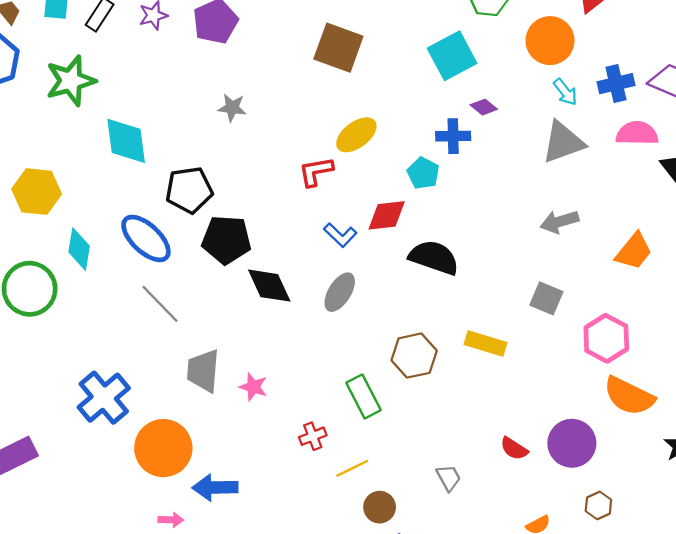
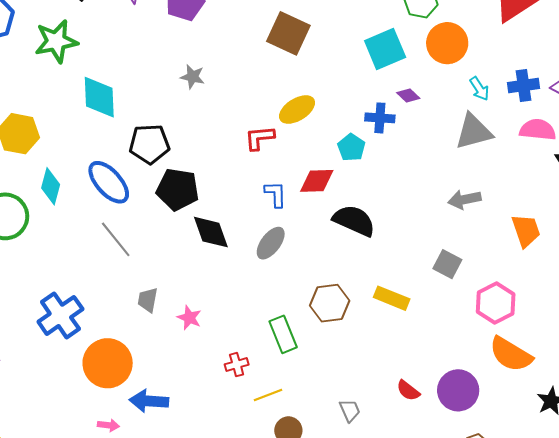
orange circle: (550, 41) -> (447, 43), moved
blue L-shape: (340, 235) -> (276, 194), turned -140
orange trapezoid: (634, 251) -> (526, 231), turned -63
gray trapezoid: (203, 371) -> (148, 300), size x0.7

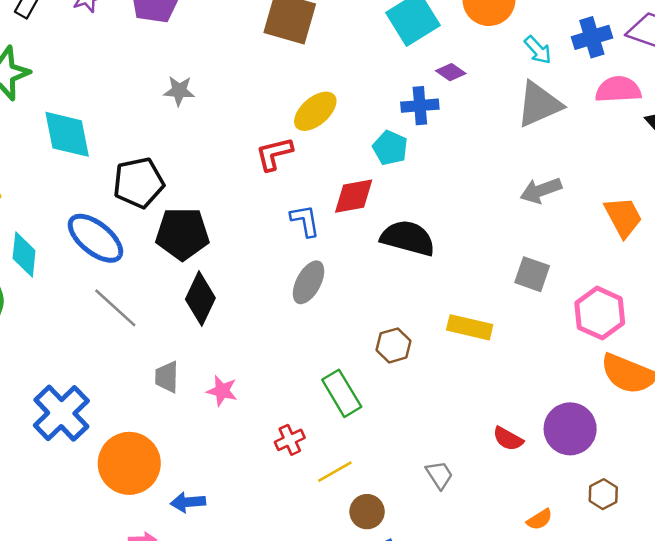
black diamond: (211, 232) -> (200, 299), moved, turned 54
brown hexagon: (330, 303) -> (393, 345), size x0.7
blue arrow: (149, 401) -> (188, 502), size x0.7

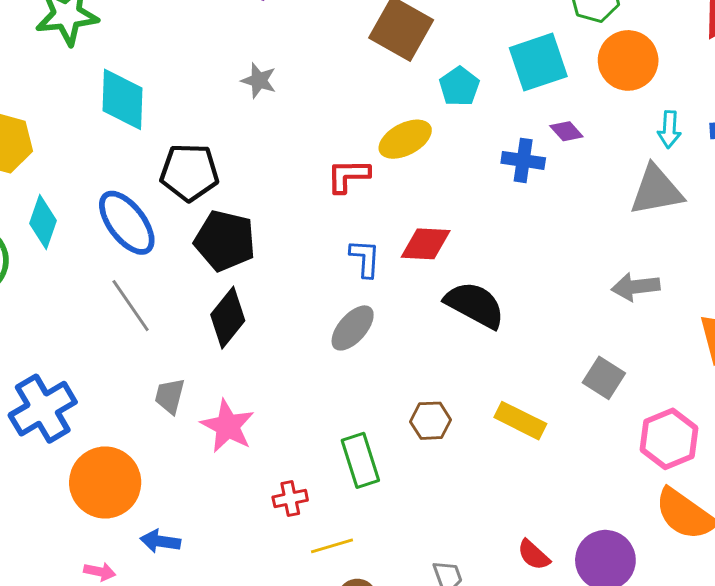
cyan arrow: (538, 50) -> (669, 129), turned 32
cyan pentagon: (390, 148) -> (459, 86), moved
pink star: (222, 391) -> (228, 426), size x1.5

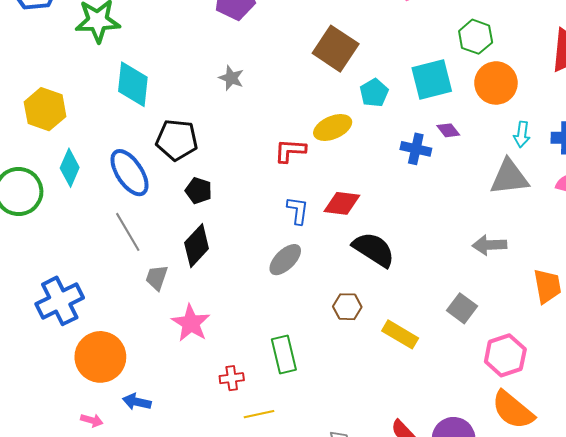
black pentagon: (225, 241) -> (199, 191), size x0.6
gray trapezoid: (170, 396) -> (157, 278), moved
brown hexagon: (431, 421) -> (347, 307), moved

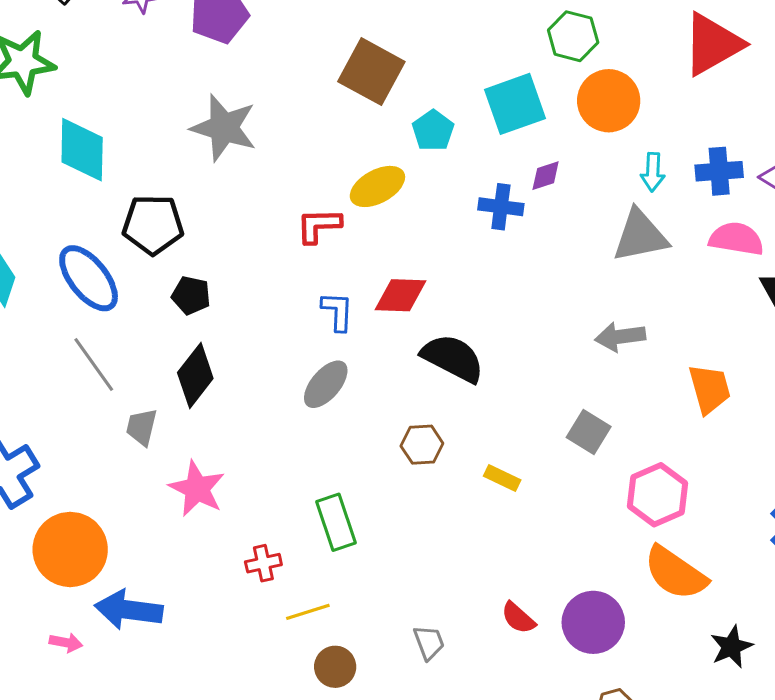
gray star: (231, 78) -> (224, 128), size x1.8
purple diamond: (448, 130) -> (546, 176), turned -65
yellow rectangle: (400, 334) -> (502, 478), size x0.7
blue arrow: (137, 402) -> (129, 610), size x1.6

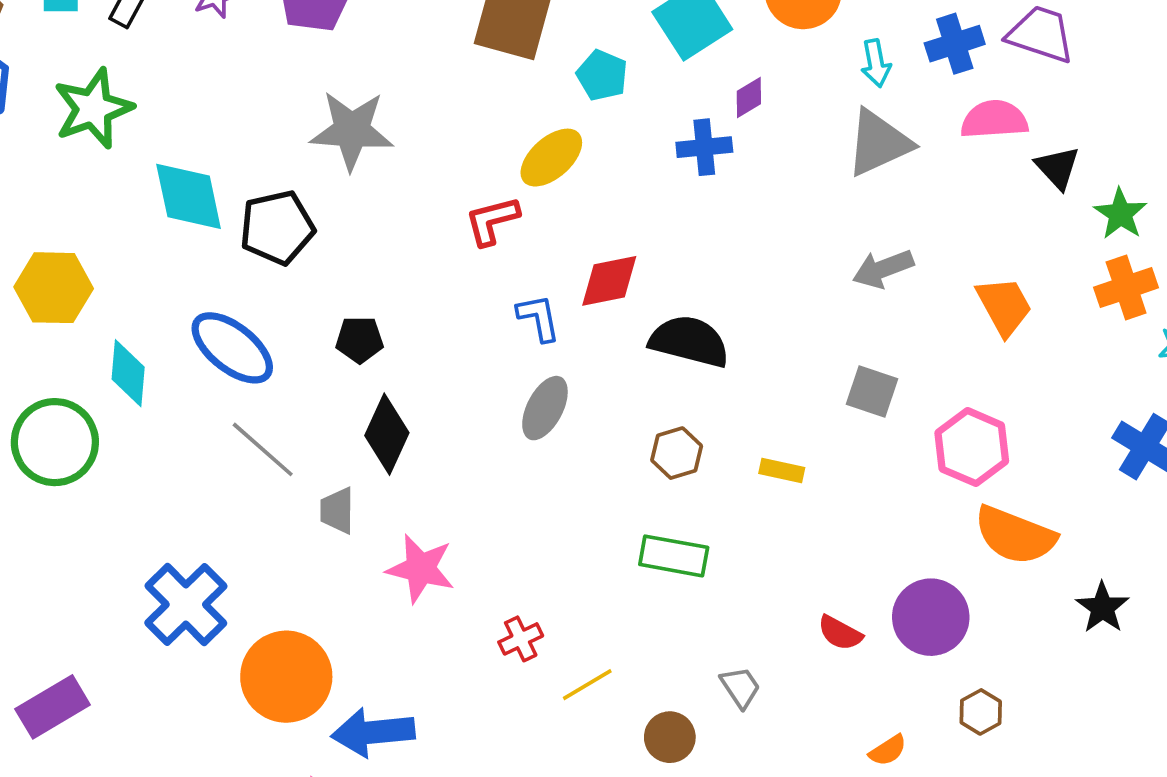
black pentagon: (153, 225) -> (277, 227), moved
green rectangle: (336, 522) -> (674, 556), moved, turned -48
brown circle: (335, 667) -> (670, 737), moved

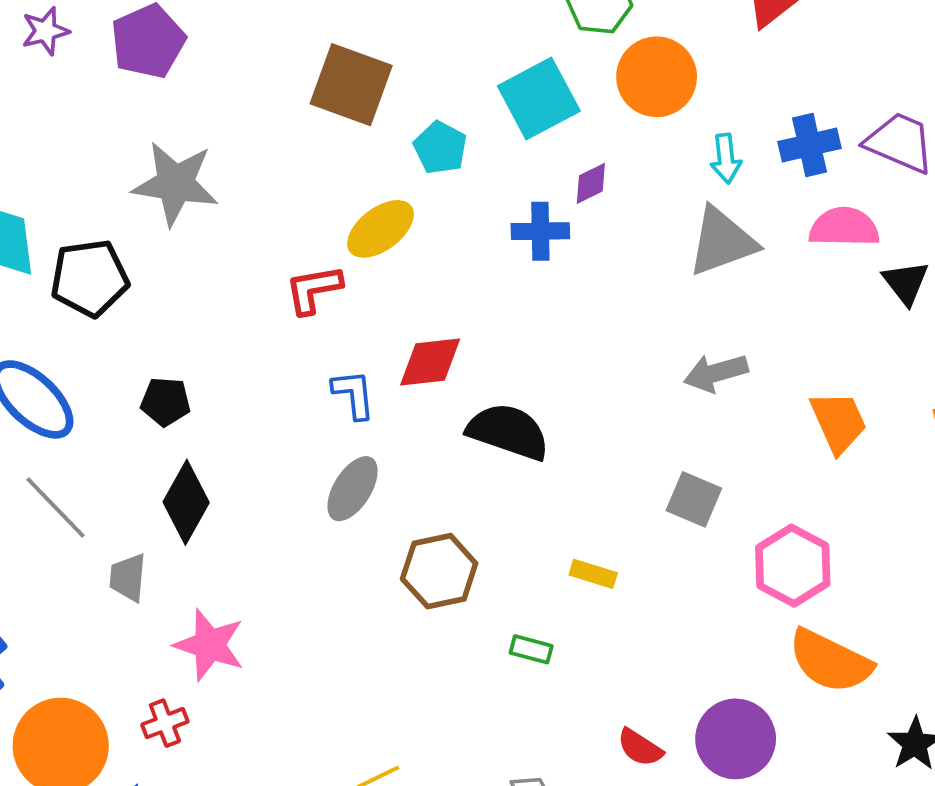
brown hexagon: (677, 453) -> (439, 571), moved, size x1.4
green rectangle: (674, 556) -> (531, 649), moved, size x0.6
red cross: (521, 639) -> (165, 723), moved

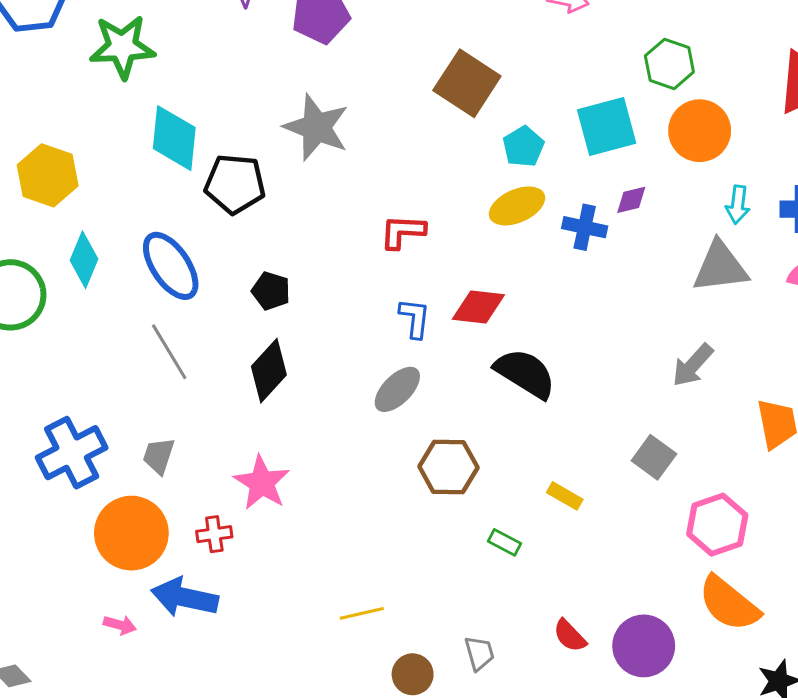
yellow ellipse: (381, 229) -> (517, 206), moved
gray arrow: (716, 373) -> (693, 365), turned -45
gray trapezoid: (128, 577) -> (159, 456), moved

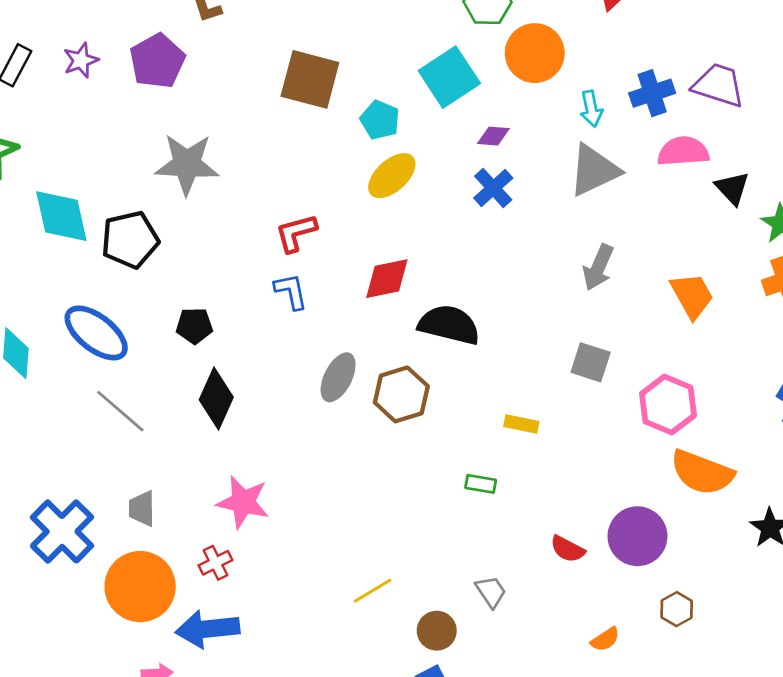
purple diamond: (631, 200) -> (493, 136), turned 36
blue cross: (585, 227) -> (493, 188), moved, turned -36
blue L-shape: (415, 318) -> (291, 291), moved
brown hexagon: (448, 467) -> (401, 394), moved

